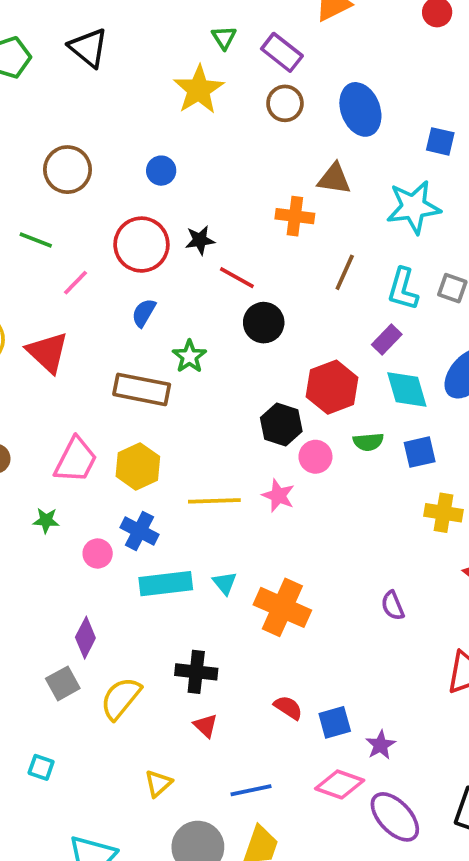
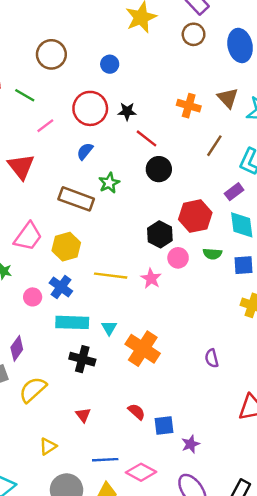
brown triangle: (334, 179) -> (228, 98), moved, turned 30
black cross: (196, 672) -> (82, 359), moved
pink diamond: (340, 784) -> (141, 472), moved

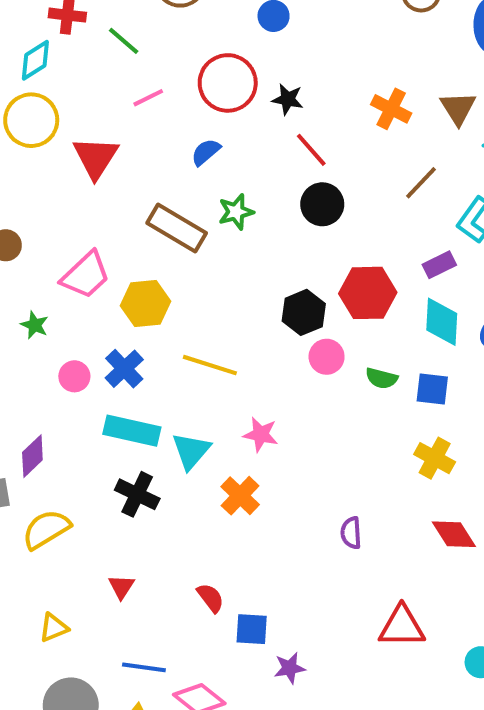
green semicircle: (212, 254) -> (382, 378), moved
pink star: (151, 278) -> (261, 434), moved, turned -30
cyan triangle: (109, 328) -> (191, 451), size x1.5
orange cross: (143, 349) -> (240, 496), size x0.7

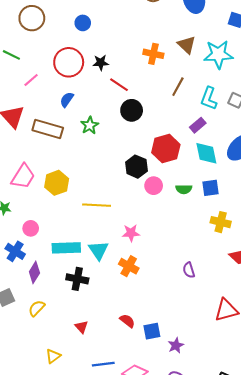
brown rectangle: (177, 228) -> (48, 129), moved
blue cross: (124, 369) -> (15, 251), moved
purple diamond: (32, 456) -> (34, 272), moved
yellow semicircle: (46, 529) -> (37, 308), size x0.7

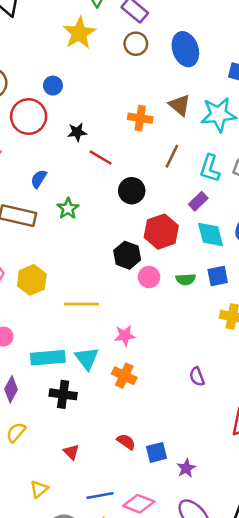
red circle: (69, 62) -> (29, 117), moved
black circle: (132, 110) -> (132, 191), moved

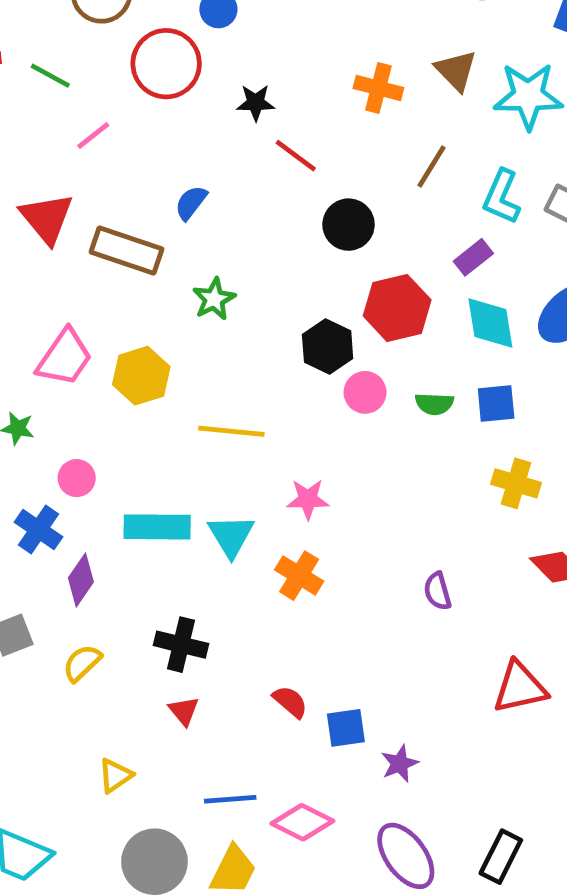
blue semicircle: (39, 179) -> (191, 203), moved
green star: (68, 209) -> (214, 299), moved
black cross: (63, 394) -> (181, 645), moved

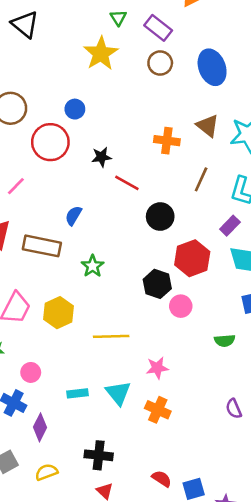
green semicircle: (434, 404) -> (225, 341), moved
cyan rectangle: (157, 527) -> (78, 393), size x0.6
yellow semicircle: (82, 663) -> (46, 472), turned 30

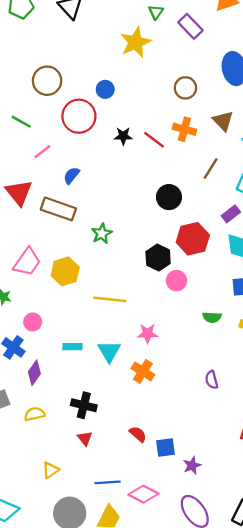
brown circle: (160, 63) -> (185, 88), moved
red line: (127, 183) -> (154, 140), moved
blue semicircle: (73, 216) -> (71, 175), moved

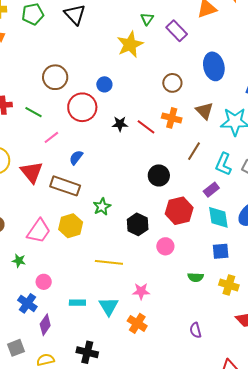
black hexagon: (158, 258) -> (138, 224), moved
yellow hexagon: (65, 271) -> (71, 226), moved

